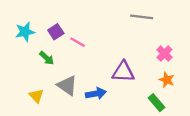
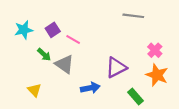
purple triangle: (123, 72) -> (116, 67), turned -30
orange star: (167, 80) -> (157, 75), size x1.5
gray triangle: (67, 86) -> (64, 64), moved
green rectangle: (156, 103) -> (135, 96), moved

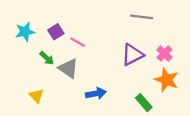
purple triangle: (116, 67) -> (132, 55), moved

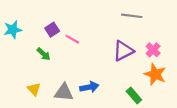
cyan star: (25, 32) -> (13, 30), moved
gray triangle: (68, 68) -> (64, 92), moved, turned -30

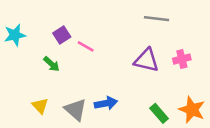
pink cross: (153, 50) -> (182, 59), turned 32
purple triangle: (123, 51) -> (146, 60), turned 40
orange star: (155, 74) -> (192, 110), moved
gray triangle: (64, 92) -> (76, 110), turned 36

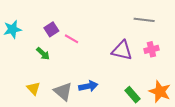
gray line: (157, 19) -> (144, 20), moved

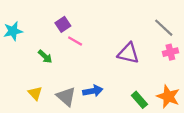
gray line: (144, 20) -> (164, 28), moved, turned 36
purple square: (51, 29) -> (63, 24), moved
pink cross: (151, 49) -> (170, 52), moved

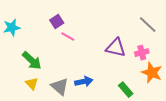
pink cross: (170, 52) -> (142, 53), moved
green arrow: (45, 57) -> (32, 61), moved, size x1.5
orange star: (168, 96) -> (152, 73), moved

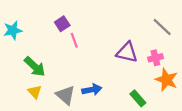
pink line: (68, 37) -> (74, 40), turned 40

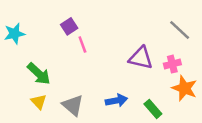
blue arrow: (92, 90) -> (116, 100), moved

